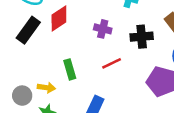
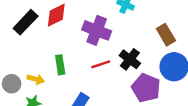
purple cross: (103, 29) -> (97, 30), size x1.6
black cross: (142, 37) -> (130, 59), moved, turned 35

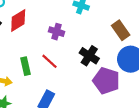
purple cross: (97, 30) -> (57, 32), size x0.6
red line: (101, 64) -> (50, 61), moved, turned 66

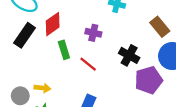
green rectangle: (26, 66) -> (64, 50), moved
purple pentagon: (106, 81) -> (149, 80), turned -30

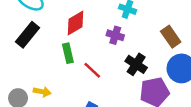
red diamond: (53, 24) -> (76, 23), moved
purple cross: (93, 33) -> (115, 35), moved

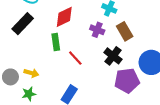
brown rectangle: (171, 37) -> (125, 31), moved

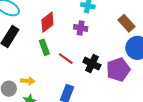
brown rectangle: (125, 31) -> (126, 23), moved
black cross: (113, 56) -> (92, 64), moved

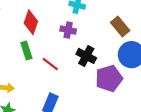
red diamond: (47, 22) -> (31, 22), turned -35
black cross: (92, 64) -> (86, 56), moved

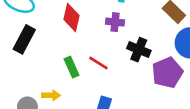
green rectangle: (26, 50) -> (71, 67), moved

